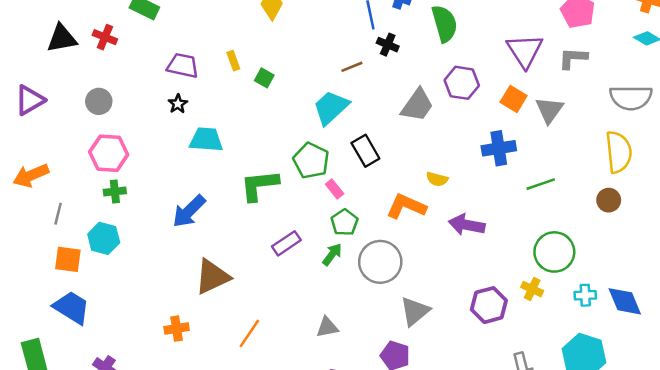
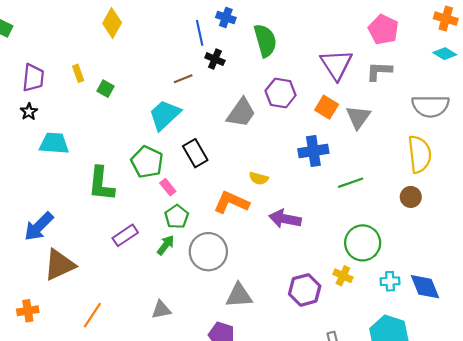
purple trapezoid: (183, 66) -> (33, 78), turned 84
green L-shape: (259, 185) -> (101, 184), turned -78
blue arrow: (189, 211) -> (39, 227), moved
gray triangle: (415, 311) -> (239, 295), turned 36

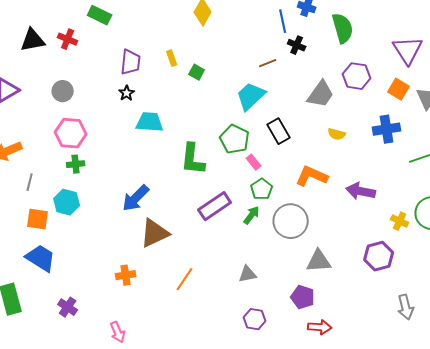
yellow semicircle: (259, 178) -> (337, 134), moved
purple rectangle: (125, 235) -> (215, 206), size x1.4
yellow cross: (343, 276) -> (400, 221), moved

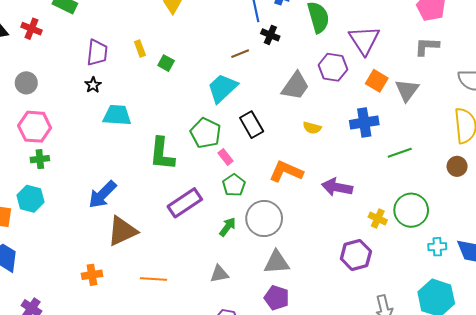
purple triangle: (408, 50) -> (364, 40), moved
green arrow: (252, 215) -> (228, 227), moved
gray triangle: (319, 261) -> (277, 262), moved
orange line: (185, 279) -> (154, 279), turned 60

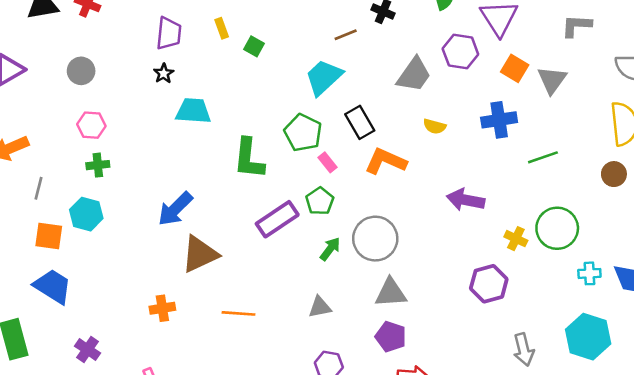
pink hexagon: (35, 127) -> (91, 125), size x0.7
orange L-shape: (286, 172) -> (386, 161), moved
green pentagon: (234, 185) -> (320, 201), moved

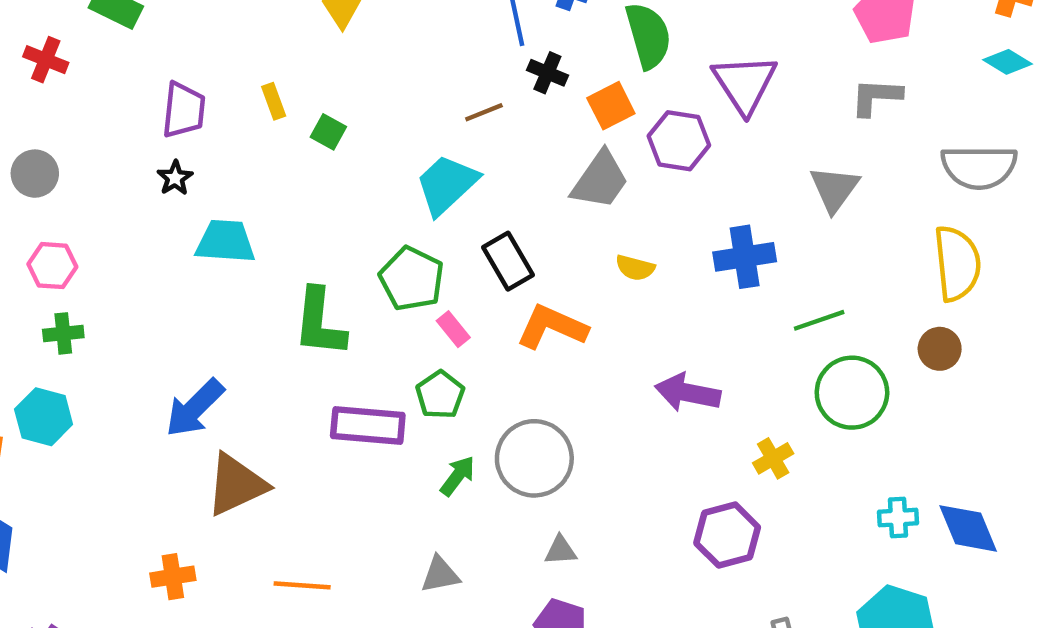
orange square: (515, 68) -> (611, 106), moved, turned 32
purple rectangle: (277, 219) -> (368, 425), turned 39
green circle: (557, 228) -> (852, 393), moved
yellow cross: (516, 239) -> (773, 458), turned 35
gray triangle: (391, 293) -> (561, 550), size x0.6

